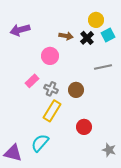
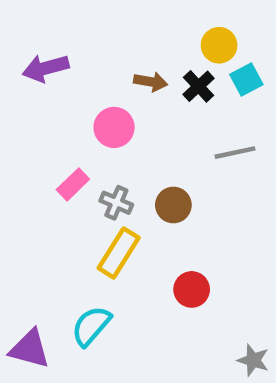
gray star: (109, 150) -> (253, 360), moved

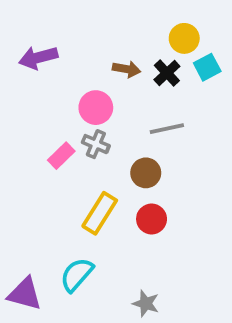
gray line: (235, 153) -> (167, 129), moved
gray cross: (116, 203) -> (96, 144), moved
red circle: (192, 289) -> (152, 219), moved
gray star: (253, 360) -> (146, 303), moved

